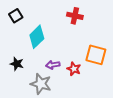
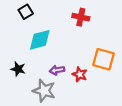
black square: (16, 16) -> (26, 12), moved
cyan diamond: (37, 37) -> (40, 40), turned 30

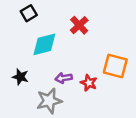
red cross: (81, 17) -> (79, 25), moved, turned 35
gray star: (44, 91) -> (49, 101), turned -30

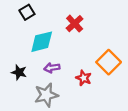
orange square: (115, 66) -> (109, 62), turned 30
purple arrow: (64, 78) -> (52, 68), moved

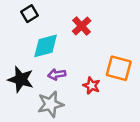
orange square: (109, 62) -> (119, 68), turned -30
black star: (19, 72) -> (21, 79), size x1.5

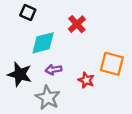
black square: (29, 14) -> (28, 12), turned -35
gray star: (51, 104) -> (48, 98), turned -30

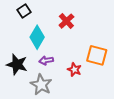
black square: (28, 12) -> (24, 11), turned 32
cyan diamond: (43, 43) -> (37, 37), turned -45

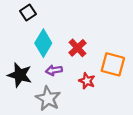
red cross: (66, 21) -> (77, 48), moved

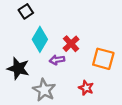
purple arrow: (54, 70) -> (57, 60), moved
red star: (87, 81) -> (86, 88), moved

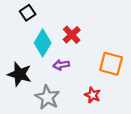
red cross: (71, 44) -> (72, 35), moved

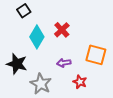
purple arrow: (61, 65) -> (64, 63), moved

